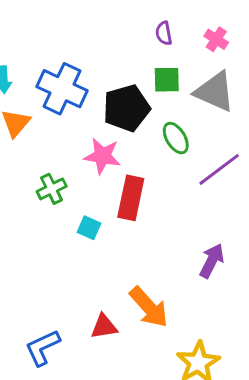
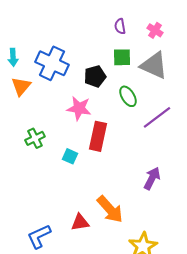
black pentagon: (126, 108) -> (95, 76), size x0.7
green cross: (52, 189) -> (35, 138), moved

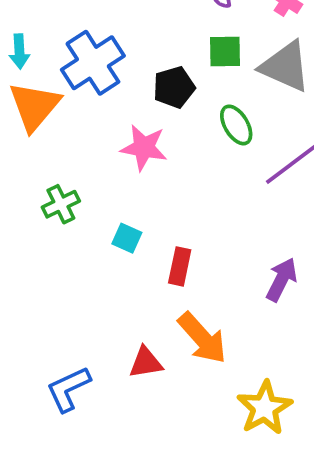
blue cross: (52, 63) -> (93, 63), turned 32
orange triangle: (21, 86) -> (34, 106), size x1.4
red rectangle: (98, 136) -> (180, 266), moved, size x0.7

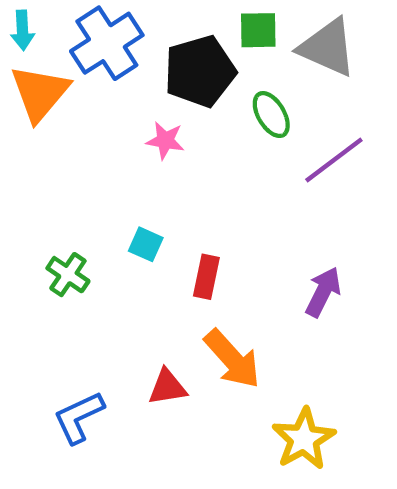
black pentagon: (174, 87) -> (200, 71), size x1.5
pink star: (144, 148) -> (165, 140), size x0.7
green cross: (61, 204) -> (68, 275), moved, turned -30

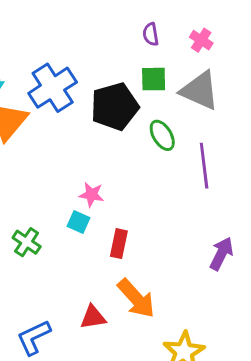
pink star: (165, 140) -> (92, 195), moved
purple line: (334, 160) -> (204, 166), turned -60
purple arrow: (323, 292) -> (221, 254), moved

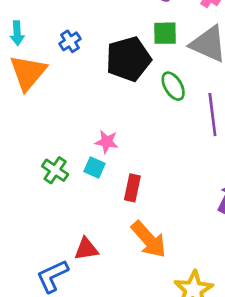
blue cross: (53, 88) -> (70, 41), size x0.5
green cross: (27, 242) -> (55, 170), moved
red triangle: (93, 317) -> (86, 249), moved

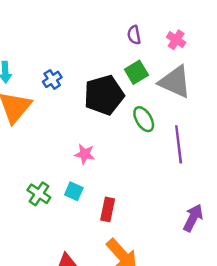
green square: (165, 33) -> (136, 72), turned -30
pink star: (107, 142) -> (85, 154), moved

